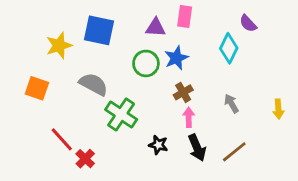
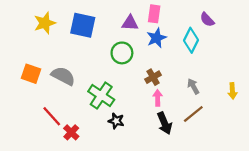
yellow star: (59, 46) -> (45, 23), moved
blue star: (176, 58) -> (156, 38), moved
gray semicircle: (93, 84) -> (63, 76), moved
black star: (158, 145) -> (116, 121), moved
brown line: (234, 152) -> (193, 114), moved

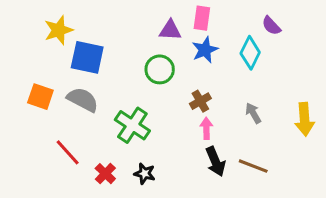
blue square: (83, 25) -> (87, 57), moved
yellow arrow: (232, 91) -> (305, 119), size x1.5
brown line: (193, 114) -> (253, 166), moved, turned 60
black star: (116, 121) -> (145, 174), moved
red cross: (71, 132) -> (105, 174), moved

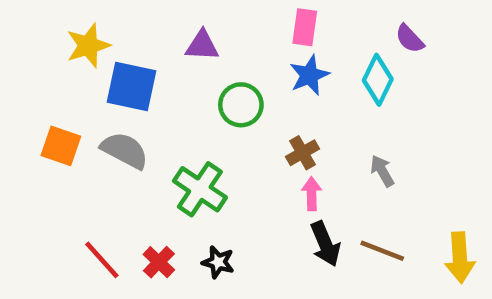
purple triangle: (170, 30) -> (202, 46), moved
yellow arrow: (305, 119) -> (460, 258), moved
red line: (68, 152) -> (102, 260), moved

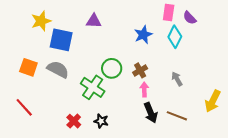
pink rectangle: (305, 27) -> (169, 13), moved
green circle: (241, 105) -> (112, 68), moved
yellow arrow: (460, 258) -> (213, 101), moved, turned 30
red line: (102, 260) -> (24, 107), moved

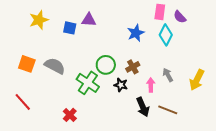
blue square: (61, 40) -> (70, 28), moved, size x0.6
pink arrow: (144, 89) -> (151, 85), moved
yellow arrow: (213, 101) -> (197, 80), moved
black star: (101, 121) -> (121, 85), moved

